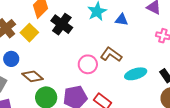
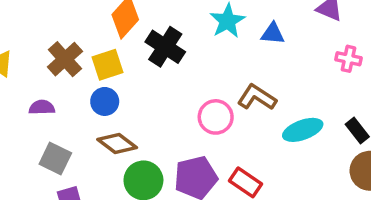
yellow square: (29, 33) -> (107, 65), turned 30
blue circle: (11, 59) -> (105, 101), moved

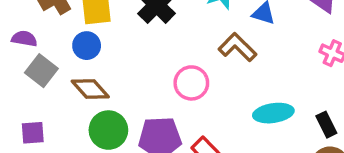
brown L-shape: (257, 97) -> (237, 47), moved
gray square: (55, 158) -> (41, 71), moved

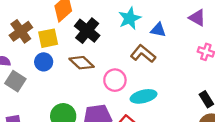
brown diamond: (90, 89) -> (82, 63), moved
cyan ellipse: (273, 113) -> (144, 96), moved

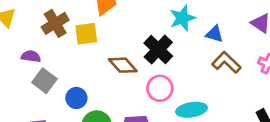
black cross: (87, 31) -> (158, 50), moved
brown L-shape: (143, 54) -> (226, 62), moved
blue circle: (44, 62) -> (76, 98), moved

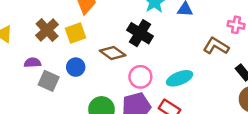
brown L-shape: (226, 62) -> (216, 46), moved
pink circle: (160, 88) -> (140, 77), moved
blue circle: (76, 98) -> (76, 67), moved

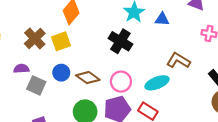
brown L-shape: (216, 46) -> (178, 61), moved
brown diamond: (113, 53) -> (88, 78), moved

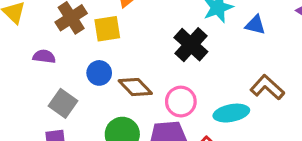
gray square: (36, 85) -> (63, 103), moved

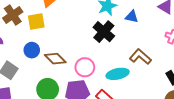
black cross: (191, 45) -> (104, 32), moved

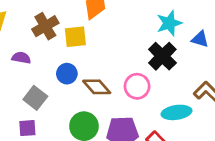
pink circle: (85, 67) -> (137, 86), moved

